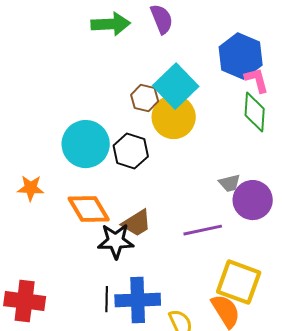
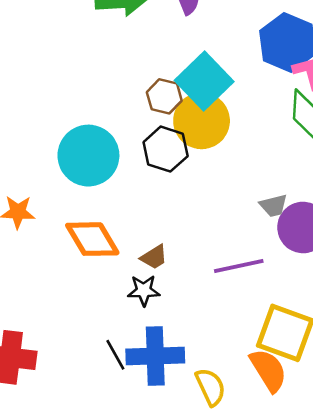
black hexagon: (131, 151) -> (166, 149), moved
brown trapezoid: (137, 223) -> (154, 257), size x0.7
black star: (116, 241) -> (144, 290), moved, size x0.7
black line: (107, 299) -> (115, 355), turned -30

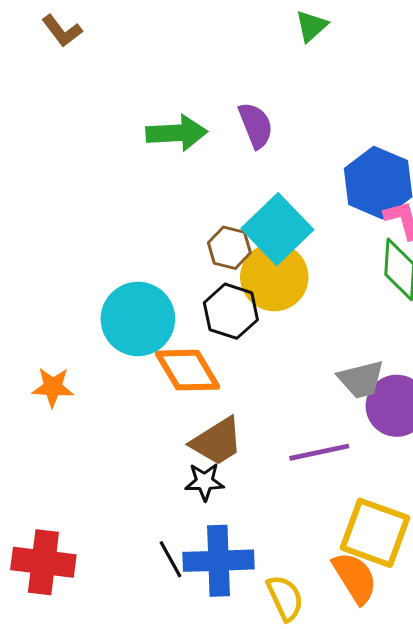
gray trapezoid: (274, 206) -> (361, 379), size x1.4
orange diamond: (92, 239) -> (188, 370), moved
brown trapezoid: (154, 257) -> (217, 441), size x1.6

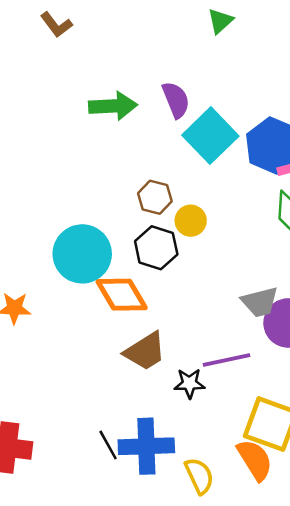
brown L-shape: (62, 31) -> (56, 25), moved
cyan square: (277, 229) -> (210, 136), moved
yellow circle: (274, 277) -> (191, 221), size x0.6
black star: (205, 482) -> (189, 383), moved

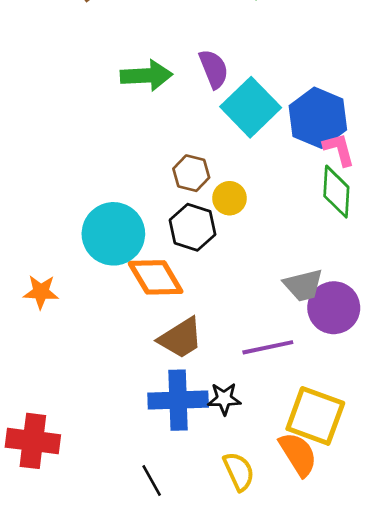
black star: (189, 383) -> (224, 399), moved
black line: (108, 445) -> (152, 481), moved
blue cross: (146, 446) -> (178, 400), moved

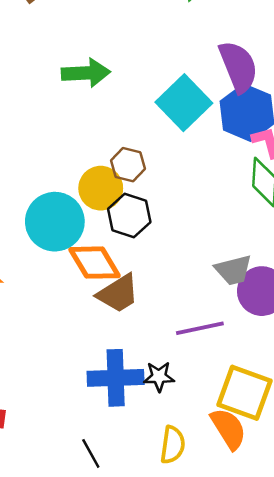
purple semicircle: (214, 69) -> (238, 67), moved, size x1.4
yellow circle: (229, 198) -> (101, 188), moved, size x1.4
brown trapezoid: (181, 338) -> (118, 294), moved
yellow semicircle: (239, 471) -> (173, 445), turned 33

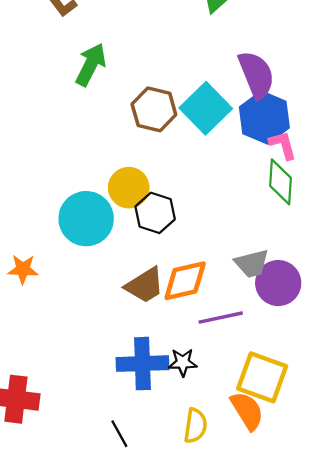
green arrow: (86, 73) -> (91, 65), moved, turned -60
brown hexagon: (128, 165) -> (154, 109), moved, size x1.4
orange diamond: (95, 263) -> (185, 281), moved, turned -72

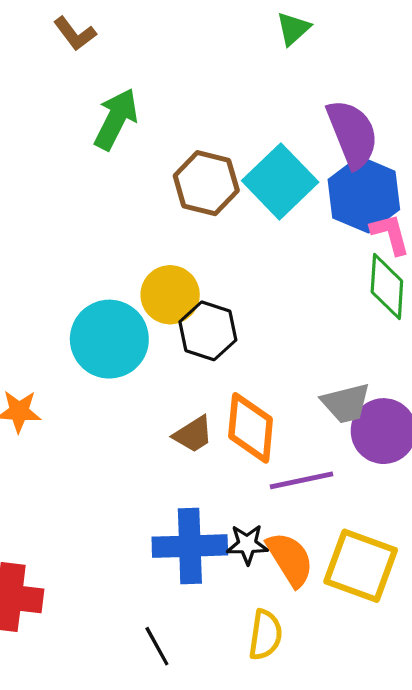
orange diamond: (185, 281) -> (251, 428), turned -72
brown trapezoid: (145, 285) -> (193, 434), size x0.7
orange semicircle: (247, 411) -> (290, 559), moved

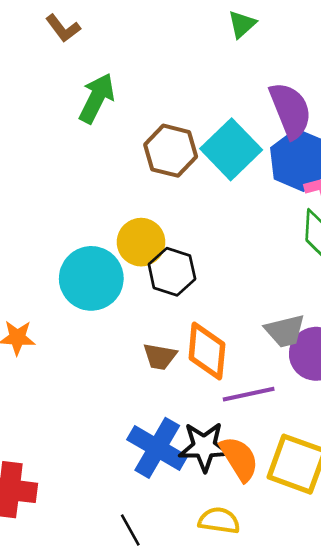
brown trapezoid: (193, 434) -> (160, 356), turned 42
black star: (247, 544) -> (204, 447), size x1.5
blue cross: (190, 546) -> (157, 448), turned 32
yellow semicircle: (265, 635) -> (219, 521), turned -90

